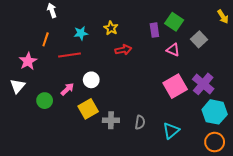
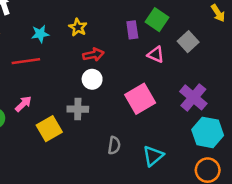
white circle: (91, 80) -> (92, 79), moved
pink square: (175, 86) -> (140, 99), moved
gray cross: (111, 120) -> (78, 109), moved

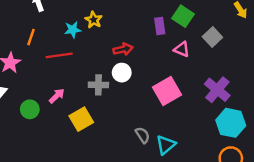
yellow star: (78, 27) -> (94, 20), moved
gray cross: (78, 109) -> (98, 85), moved
gray semicircle: (114, 145) -> (143, 135), turned -42
cyan triangle: (153, 156) -> (166, 145), moved

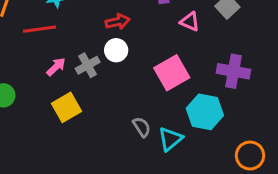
gray cross: (98, 85) -> (88, 65), turned -30
purple cross: (217, 90) -> (233, 71), turned -30
pink arrow: (57, 96) -> (56, 67), moved
cyan hexagon: (231, 123) -> (205, 112), moved

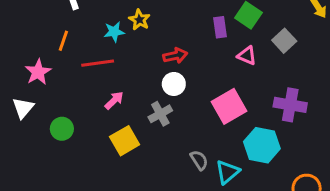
gray cross: (88, 65) -> (160, 114), moved

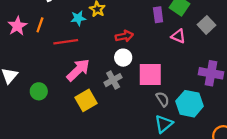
pink star: (38, 72) -> (17, 26), moved
pink arrow: (114, 100) -> (78, 70), size x1.6
pink square: (229, 106) -> (150, 74), moved, turned 30
gray semicircle: (199, 160) -> (163, 99), moved

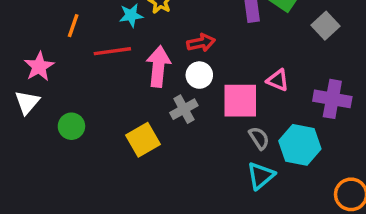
pink star: (17, 26) -> (39, 67), moved
pink triangle: (178, 36) -> (278, 80), moved
pink arrow: (78, 70) -> (158, 67), moved, turned -40

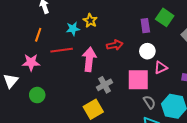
pink star: (39, 67) -> (31, 62), moved, turned 30
white circle: (199, 75) -> (147, 51), moved
pink triangle: (278, 80) -> (161, 67), turned -48
yellow square: (143, 140) -> (93, 109), moved

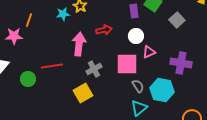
red line: (62, 50) -> (52, 66), moved
pink star: (31, 62) -> (14, 36), moved

